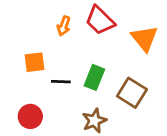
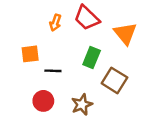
green rectangle: (94, 77) -> (92, 58), moved
red circle: (30, 116) -> (43, 101), moved

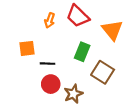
red circle: (43, 101) -> (51, 84), moved

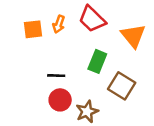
orange square: (27, 48) -> (33, 29), moved

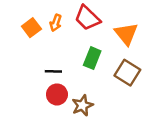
orange square: (33, 29) -> (31, 28), turned -30
brown square: (122, 86) -> (127, 73), moved

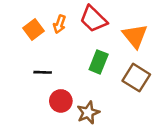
black line: (53, 71) -> (43, 72), moved

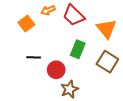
orange arrow: (60, 24) -> (48, 10), moved, turned 48
red circle: (61, 101) -> (56, 70), moved

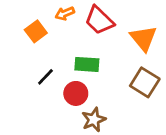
green rectangle: (78, 49) -> (87, 64), moved, turned 72
black line: (34, 57) -> (45, 77), turned -48

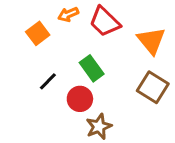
green rectangle: (87, 64) -> (92, 68), turned 50

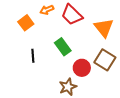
black line: (48, 81) -> (33, 56), turned -48
red circle: (80, 99) -> (82, 68), moved

